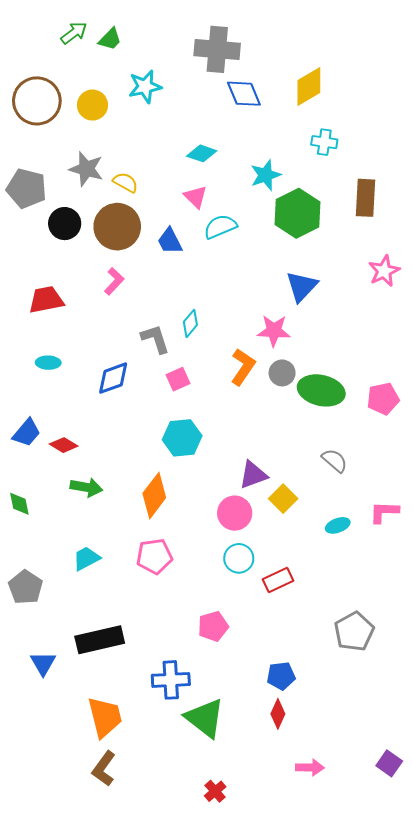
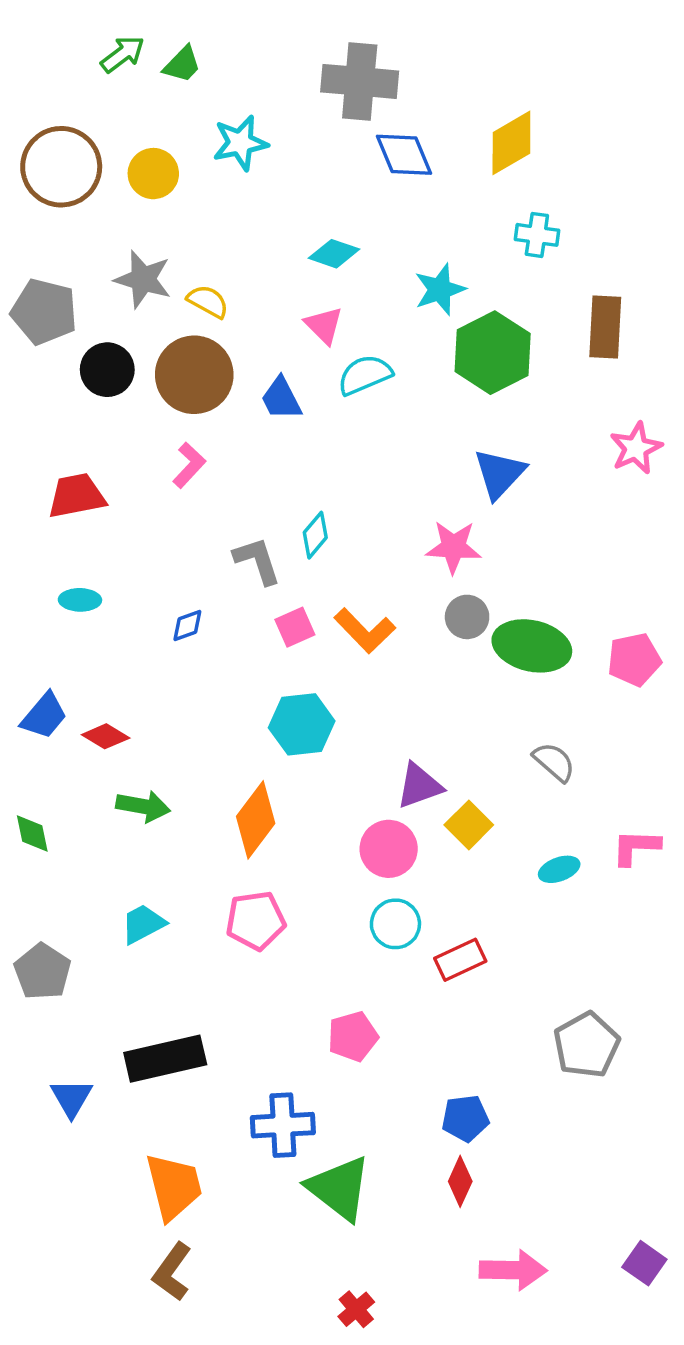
orange L-shape: (243, 367) -> (365, 631), moved, turned 102
blue diamond: (113, 378) -> (187, 625), size x0.6
pink arrow: (310, 768) -> (513, 1270), size x1.4

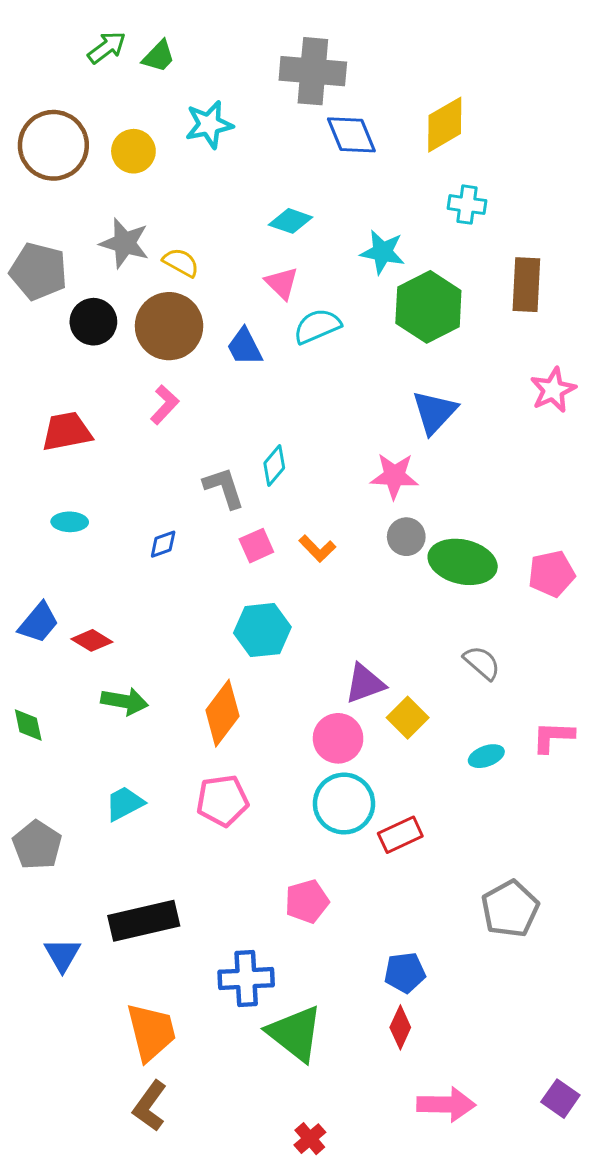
cyan star: (440, 290) -> (383, 252), turned 30
orange L-shape: (365, 631) -> (317, 549), size x0.7
cyan circle: (395, 924) -> (344, 804), size x1.4

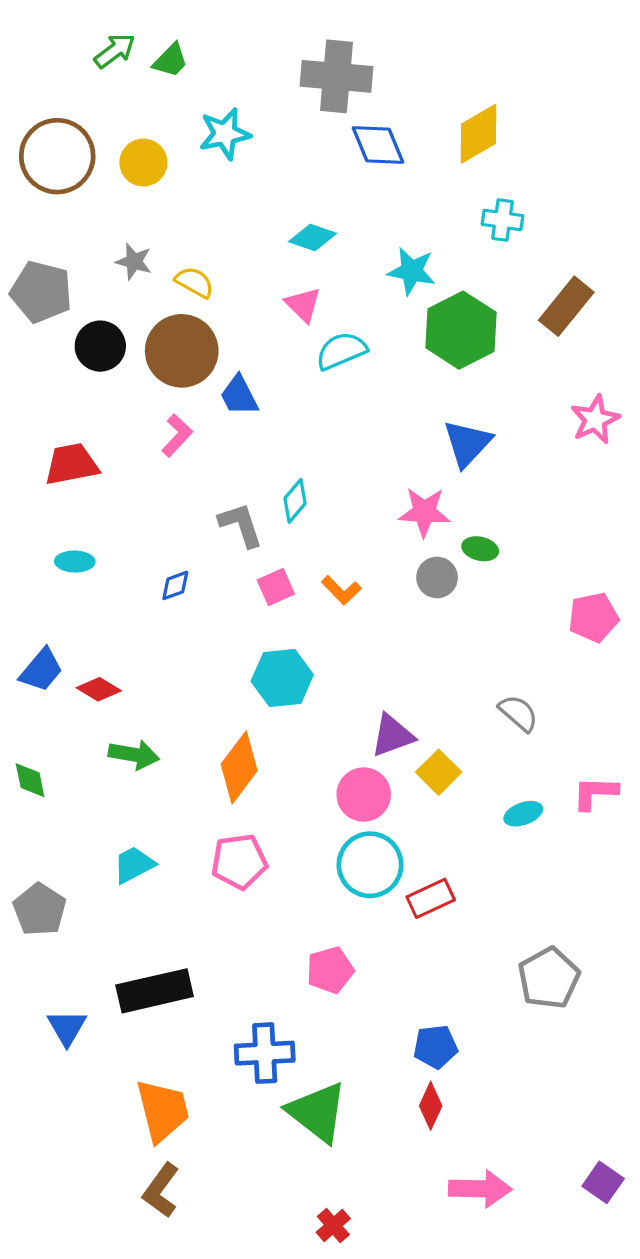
gray star: (125, 243) -> (134, 261), size x0.7
brown rectangle: (526, 285) -> (566, 306), turned 36
blue trapezoid: (245, 347) -> (239, 396), moved
green ellipse: (463, 562) -> (480, 549), moved, size x0.5

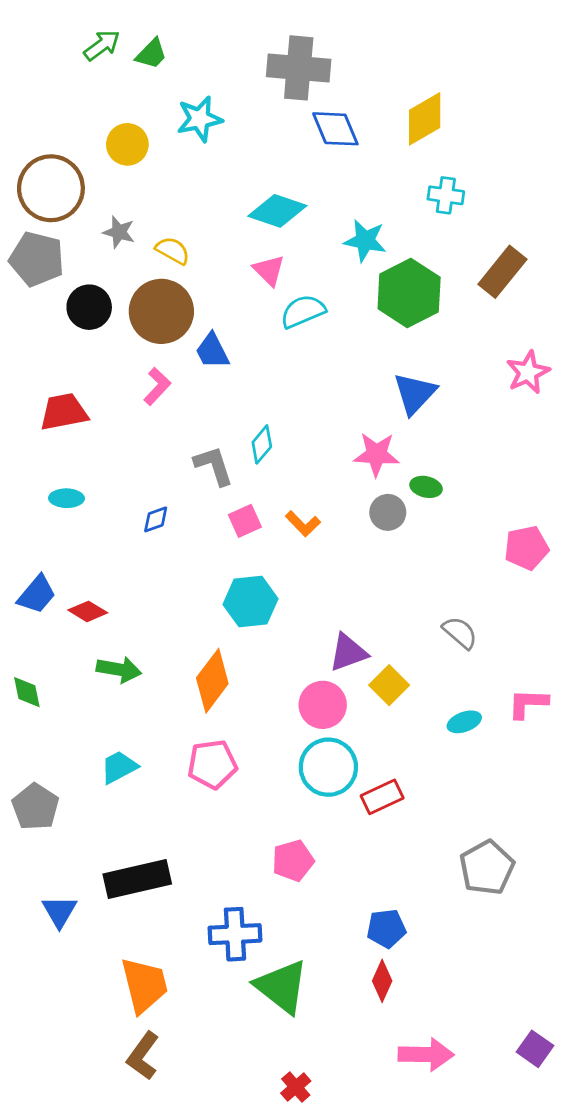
brown circle: (57, 156) -> (51, 188), moved
cyan diamond: (313, 238) -> (277, 211), size x1.4

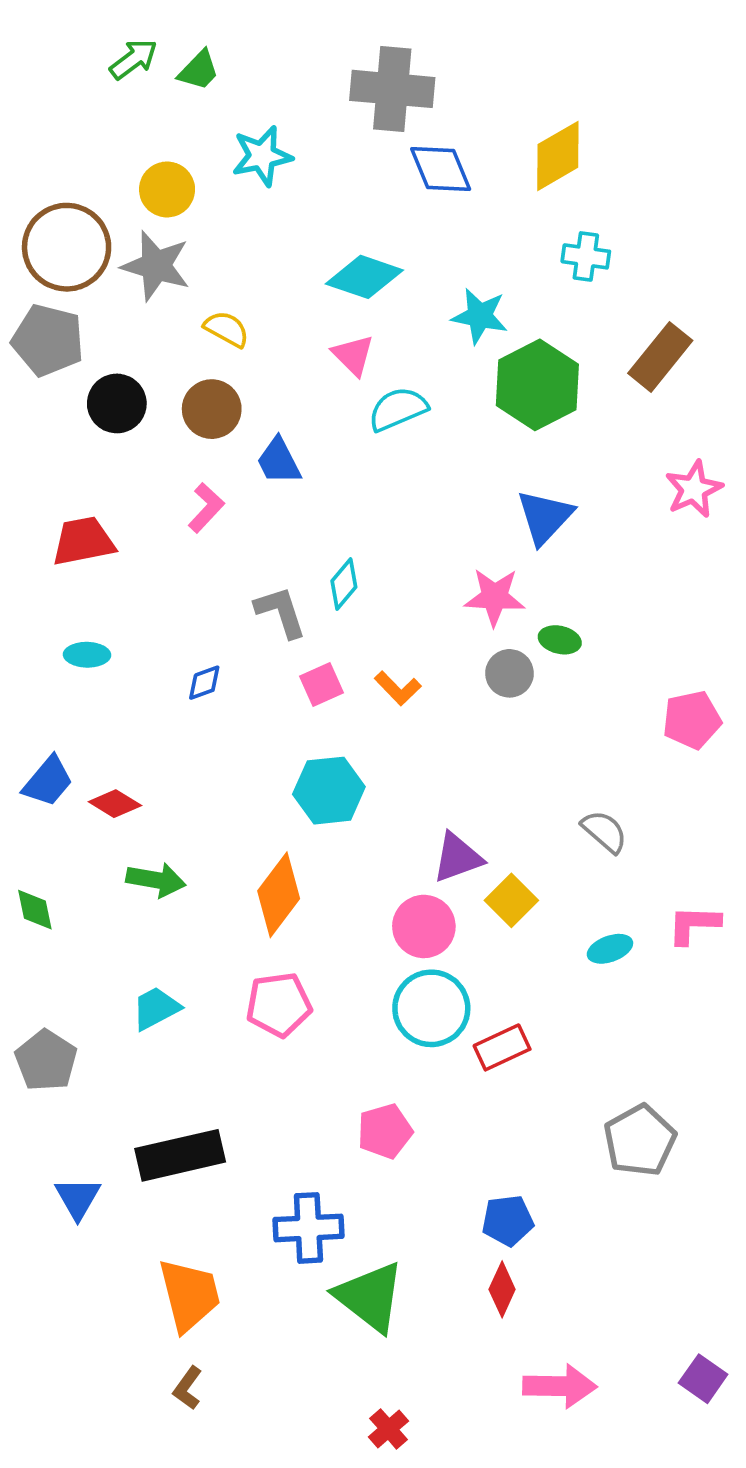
gray star: (119, 232) -> (156, 266), moved, size x1.6
brown circle: (161, 311) -> (212, 409), size x0.7
brown L-shape: (143, 1056) -> (188, 1388), size x0.7

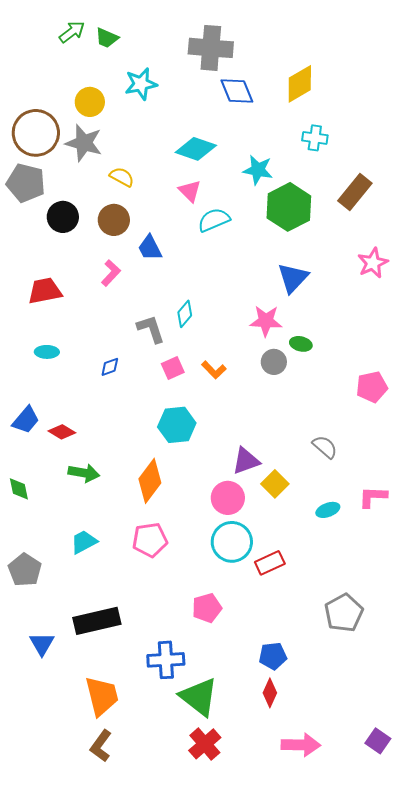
green trapezoid: (199, 70) -> (107, 38), turned 70
brown L-shape: (188, 1388) -> (101, 746), size x1.4
red cross: (389, 1429) -> (205, 744), moved, size x1.5

